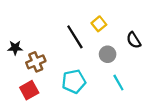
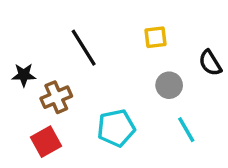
yellow square: (99, 24) -> (155, 37), turned 32
black line: (75, 37) -> (84, 48), moved

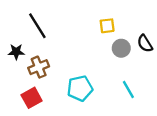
black line: (84, 48) -> (37, 26), moved
gray circle: (169, 85) -> (121, 48), moved

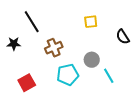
gray circle: (121, 48) -> (92, 60), moved
brown cross: (39, 67) -> (54, 48), moved

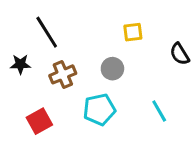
brown cross: (54, 48) -> (63, 74), moved
gray circle: (92, 60) -> (112, 69), moved

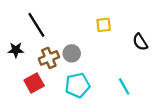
gray circle: (112, 69) -> (72, 53), moved
red square: (39, 121) -> (34, 83), moved

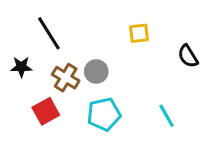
brown cross: (49, 58) -> (66, 78), turned -36

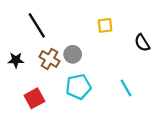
black star: (21, 67) -> (16, 60), moved
red square: (46, 111) -> (34, 98), moved

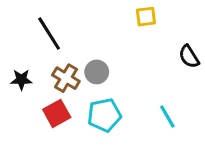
yellow square: (105, 25) -> (146, 17), moved
red square: (34, 98) -> (57, 113), moved

